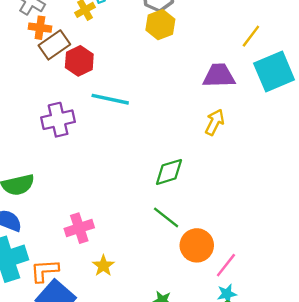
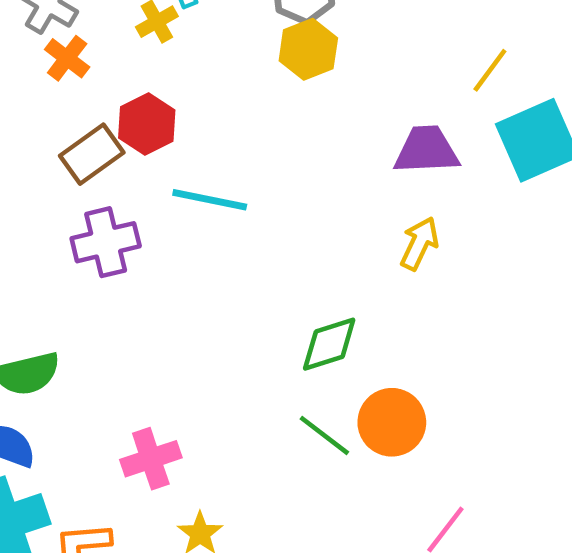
orange cross: (40, 28) -> (67, 58), turned 30
brown rectangle: (54, 45) -> (92, 154), moved
orange circle: (197, 245) -> (392, 422), moved

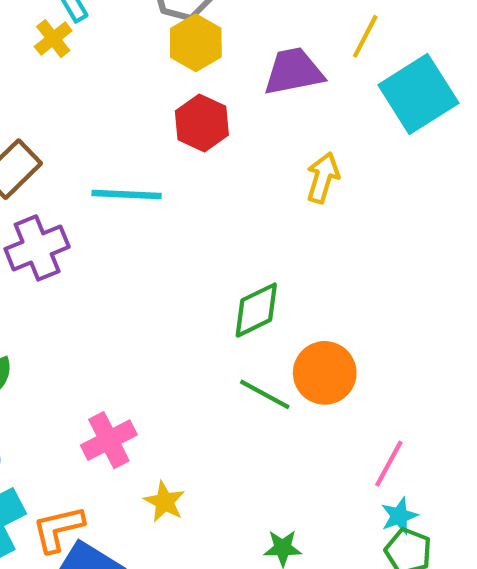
red hexagon: (147, 124) -> (202, 123), moved
purple trapezoid: (427, 150) -> (294, 71), moved
yellow arrow: (419, 243) -> (323, 178), moved

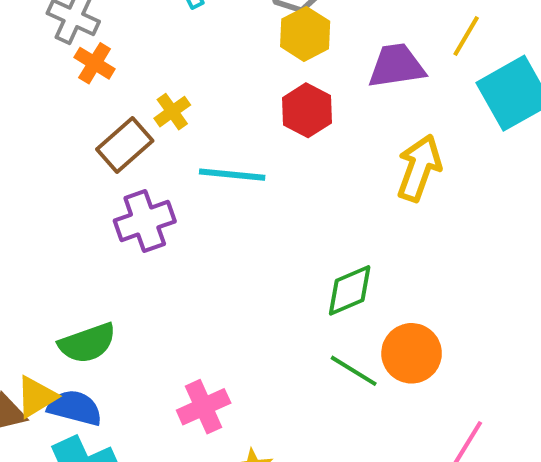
yellow cross: (53, 39) -> (172, 112), moved
yellow arrow: (323, 178) -> (419, 168), size x1.4

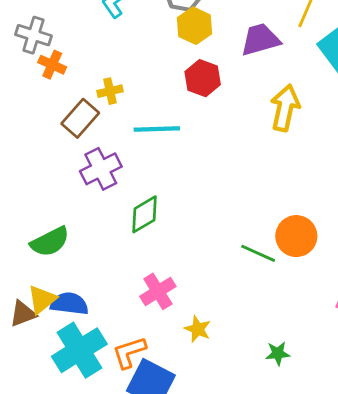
yellow cross: (172, 112) -> (110, 91), turned 30
green diamond: (350, 290) -> (145, 214), moved
green semicircle: (87, 343) -> (50, 242), moved

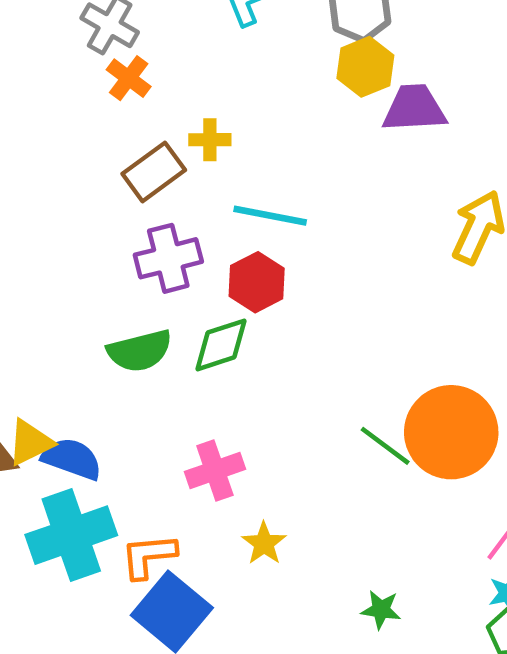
purple trapezoid: (260, 40) -> (414, 108), moved
red hexagon: (203, 78) -> (257, 282), moved
orange circle: (296, 236) -> (451, 432), size x1.4
green semicircle: (50, 242) -> (140, 351), moved

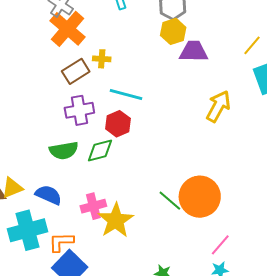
orange cross: (129, 78) -> (68, 29), size x1.8
blue semicircle: (72, 459) -> (49, 195), moved
yellow star: (264, 543) -> (116, 220), moved, size x1.8

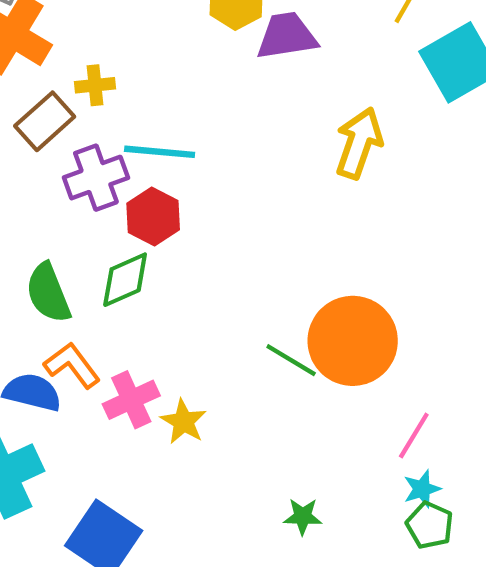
purple cross: (79, 110) -> (96, 178), moved
green semicircle: (64, 150) -> (48, 293), turned 88
yellow star: (116, 220) -> (184, 422), size x0.6
orange L-shape: (61, 242) -> (72, 365), moved, turned 64

